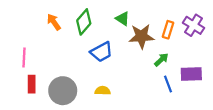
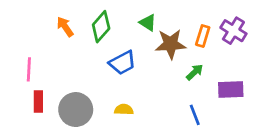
blue line: (168, 84) -> (195, 115), moved

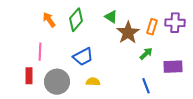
purple cross: (233, 31) -> (175, 23), turned -30
brown star: (171, 44) -> (128, 33), turned -30
blue trapezoid: (122, 63) -> (83, 57), moved
pink line: (29, 69) -> (40, 52), moved

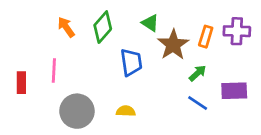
blue trapezoid: (83, 57) -> (131, 62), moved, turned -70
red rectangle: (29, 76) -> (21, 83), moved
blue line: (146, 86) -> (198, 103), moved, turned -35

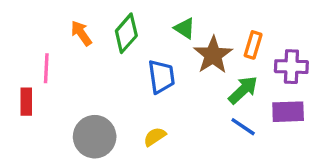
purple cross: (237, 31) -> (291, 67), moved
pink line: (54, 70) -> (46, 68), moved
green arrow: (198, 73) -> (243, 90), size x1.4
yellow semicircle: (126, 111) -> (155, 137), turned -36

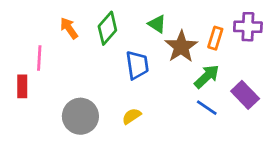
purple cross: (291, 67) -> (248, 27), moved
purple rectangle: (288, 112) -> (245, 95), turned 48

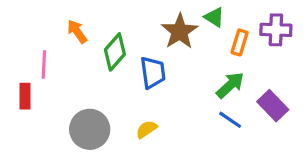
green triangle: (157, 24) -> (214, 17), moved
green diamond: (107, 28) -> (115, 52), moved
brown star: (181, 47) -> (180, 31), moved

